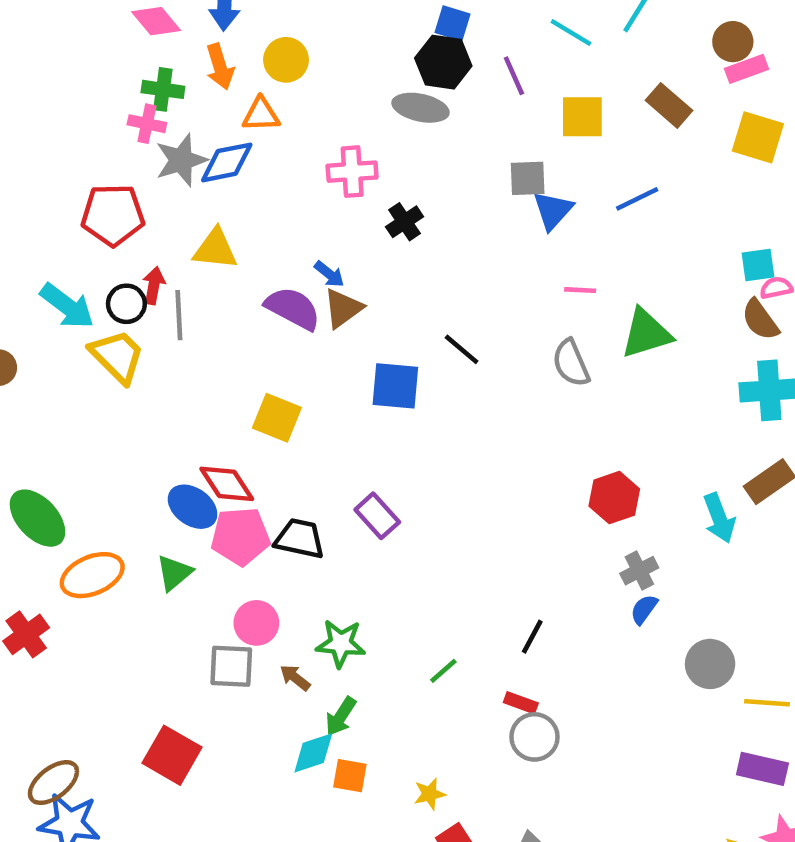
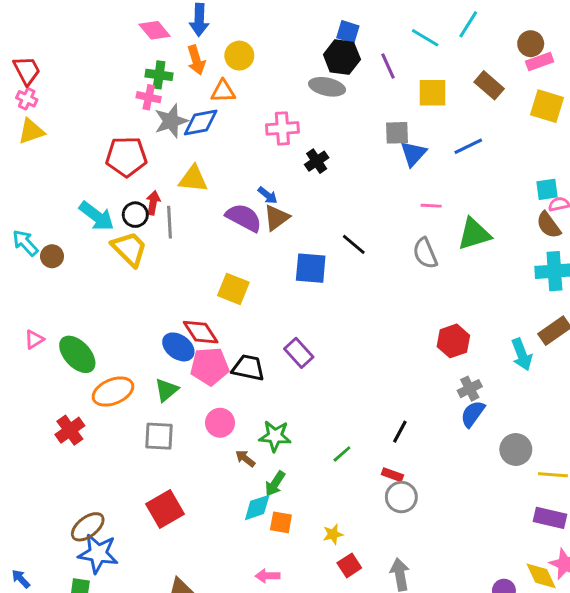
blue semicircle: (644, 609) -> (473, 414), size x1.4
gray square: (231, 666) -> (159, 436), moved
red square: (172, 755) -> (165, 509), turned 30

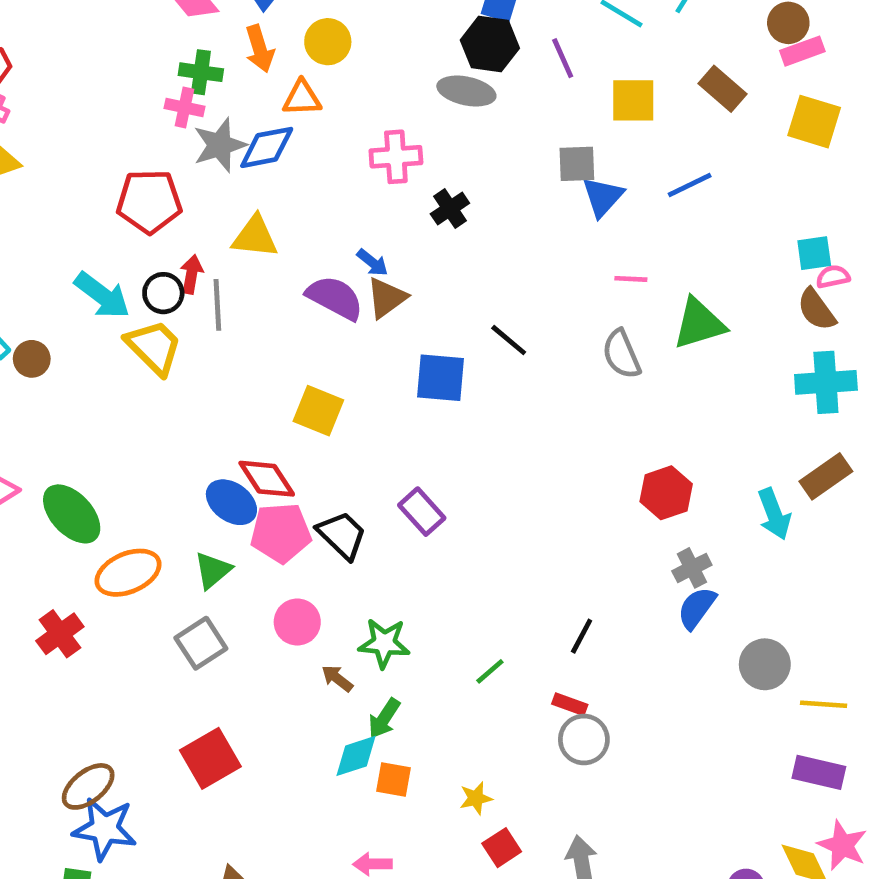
black trapezoid: (248, 368) -> (342, 535), turned 32
gray square: (159, 436) -> (201, 643), turned -36

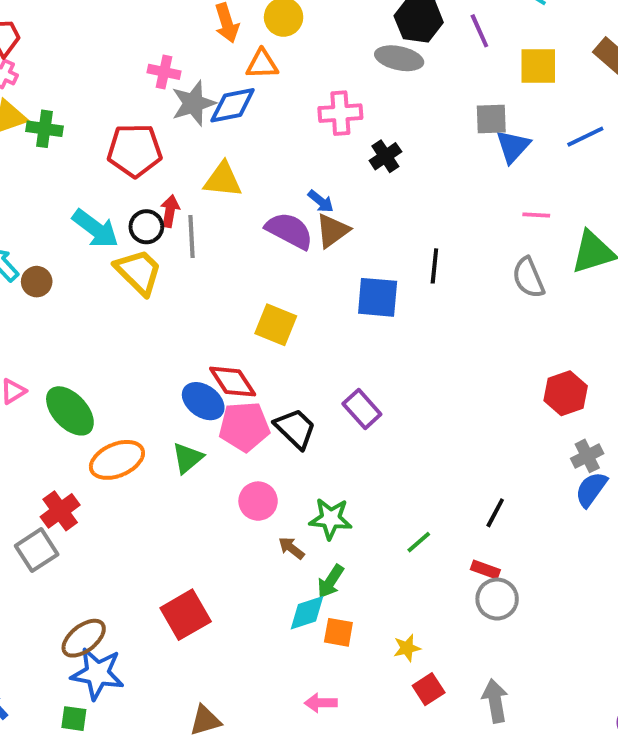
green cross: (201, 72) -> (44, 129), moved
black line: (509, 340) -> (434, 266), turned 56
gray square: (201, 643) -> (37, 550), moved

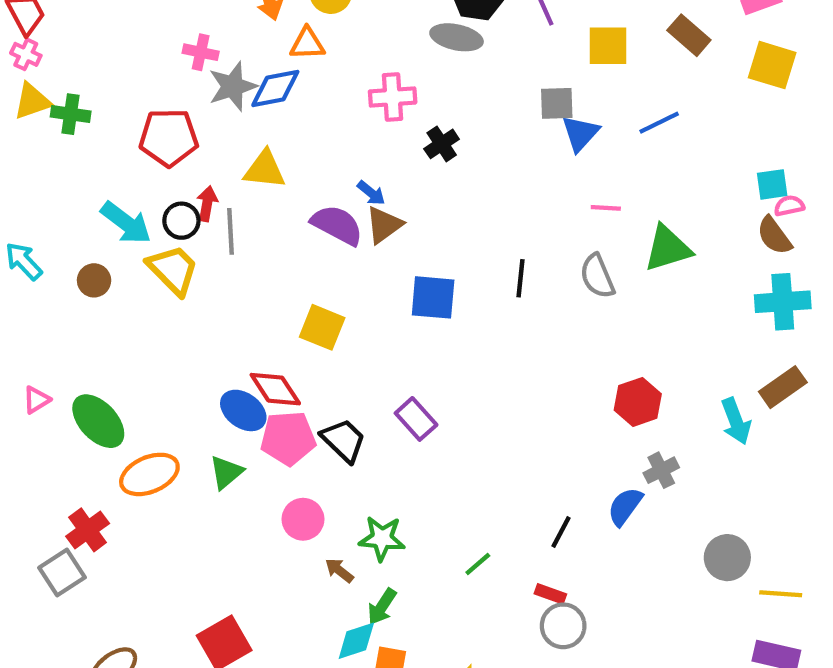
black line: (434, 266) -> (520, 278), moved
brown circle: (37, 282) -> (94, 280), moved
blue semicircle: (591, 489) -> (625, 506), moved

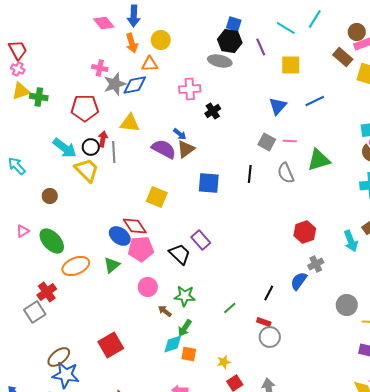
brown rectangle: (689, 35) -> (343, 57), moved
gray square: (557, 103) -> (267, 142), moved, turned 30
brown circle: (94, 280) -> (50, 196), moved
black trapezoid: (344, 440) -> (180, 254), moved

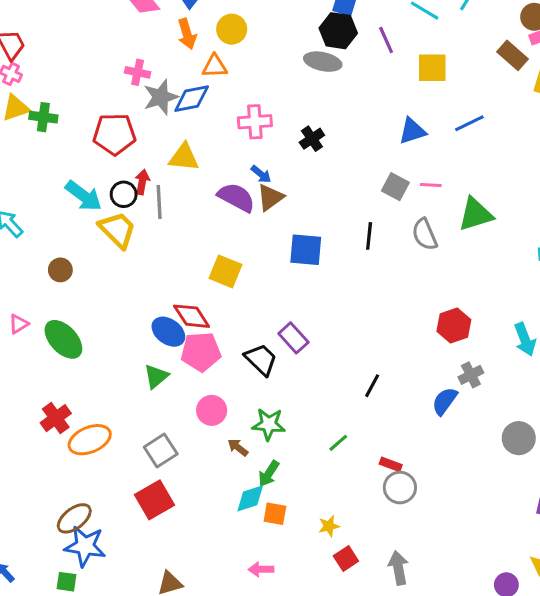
pink cross: (190, 89) -> (255, 122), moved
blue triangle: (278, 106) -> (412, 131), turned 30
orange ellipse: (76, 266) -> (90, 440), moved
black line: (269, 293) -> (372, 386), moved
gray square: (35, 312) -> (161, 450), moved

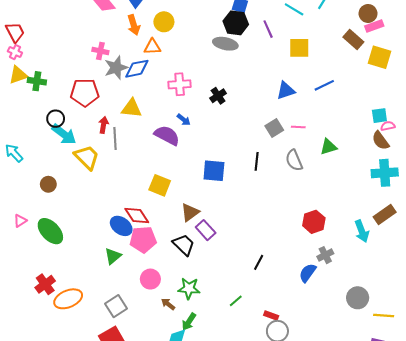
gray square: (395, 187) -> (274, 128), turned 30
black circle: (124, 194) -> (56, 119), moved
brown triangle: (270, 197) -> (190, 212), moved
green triangle: (476, 214) -> (328, 147), size x0.7

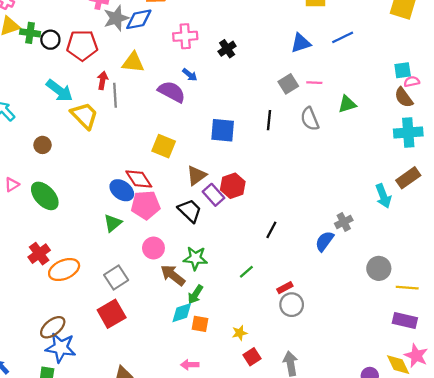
black circle: (56, 119) -> (50, 40), moved
red hexagon: (314, 222) -> (233, 186), moved
brown arrow: (168, 304) -> (173, 275), size x1.6
red rectangle: (271, 315) -> (285, 288), turned -48

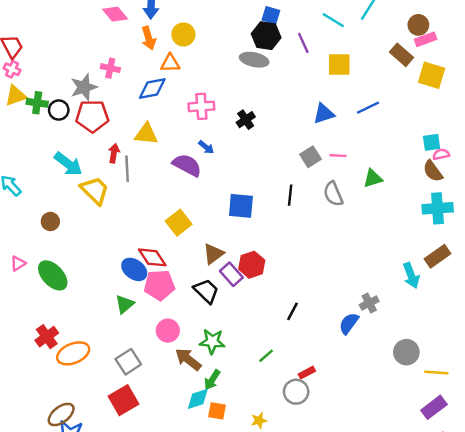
gray star: (116, 18) -> (84, 87), moved
yellow square: (164, 146) -> (179, 223), turned 30
gray circle: (292, 305) -> (296, 392), moved
purple rectangle: (405, 320) -> (434, 407), turned -50

